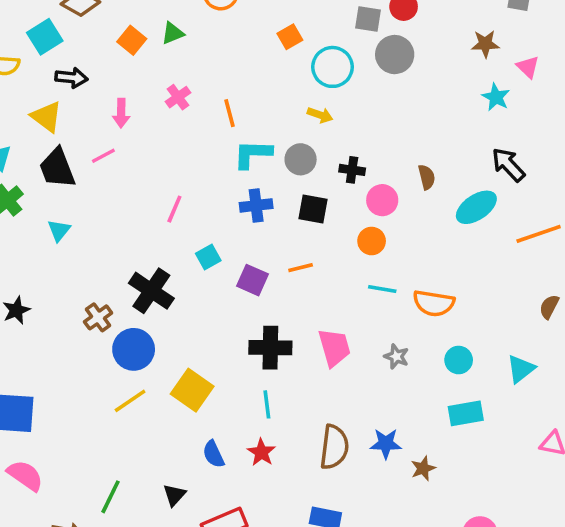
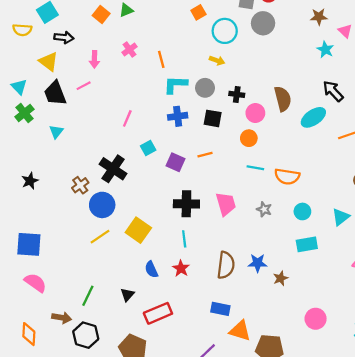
brown semicircle: (427, 177) -> (283, 99), size x1.6

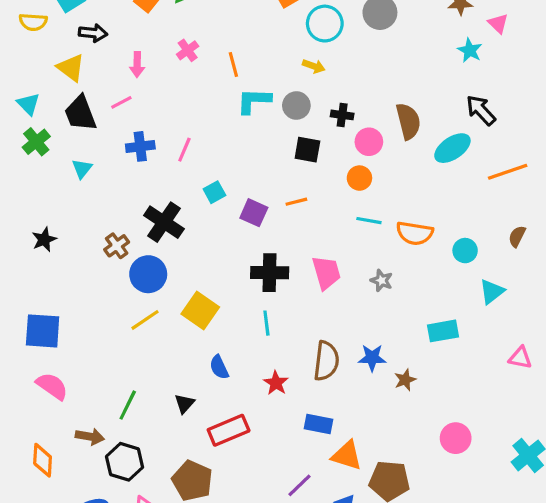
blue cross: (178, 116) -> (140, 146), moved
cyan circle: (302, 211) -> (465, 251), moved
red star: (181, 268) -> (276, 383), moved

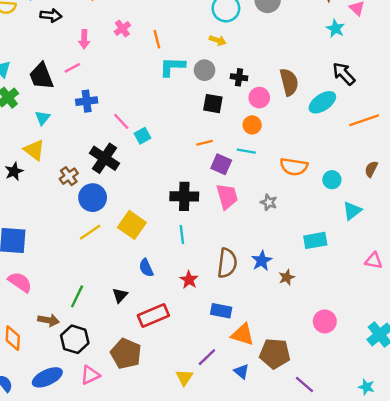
yellow triangle: (71, 68) -> (34, 150), moved
pink line: (184, 150) -> (121, 121), moved, turned -66
purple square: (254, 213) -> (221, 164), moved
cyan line: (369, 221) -> (246, 151), moved
blue star: (372, 358) -> (262, 261), turned -30

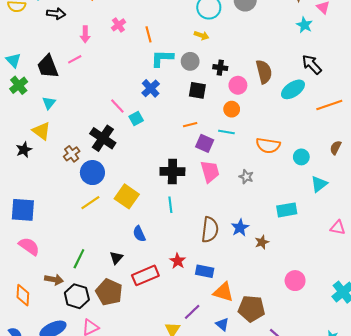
blue cross: (87, 101) -> (151, 88), moved, turned -36
red star: (189, 280) -> (178, 261), moved
brown pentagon: (126, 354) -> (109, 292), moved

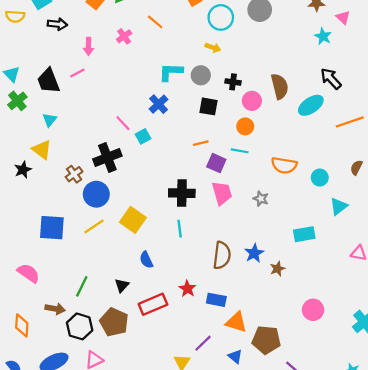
orange line: (149, 34) -> (155, 22), moved, turned -35
black cross: (103, 138) -> (107, 158), turned 35
blue square: (23, 210) -> (52, 228), moved

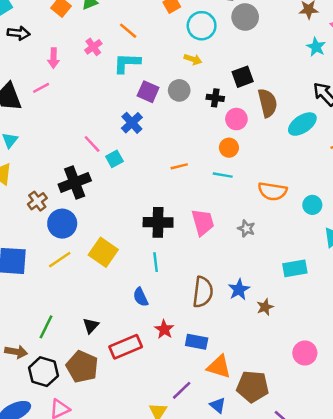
cyan L-shape: (171, 72) -> (127, 63), moved
black square: (209, 106) -> (243, 77), moved, turned -30
purple square: (216, 163) -> (148, 92), moved
blue semicircle: (146, 260) -> (141, 297), moved

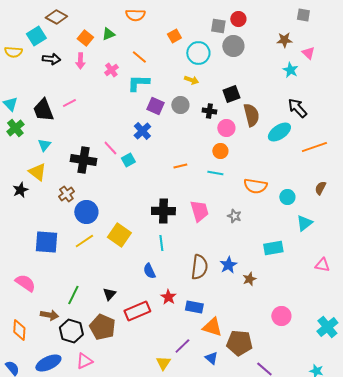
pink arrow: (53, 58) -> (80, 61), moved
black cross: (75, 183) -> (83, 160), moved, turned 30

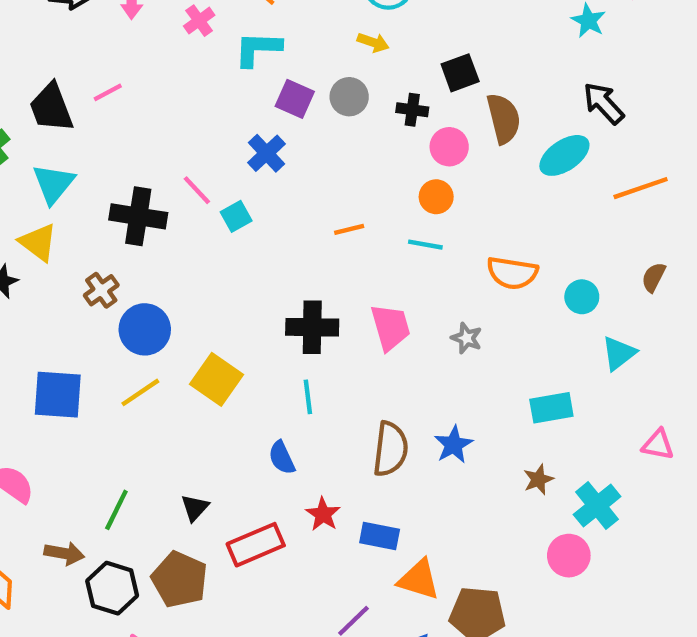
cyan triangle: (44, 145) -> (53, 184), size x1.5
brown star: (249, 279) -> (538, 479), moved
cyan cross: (327, 327) -> (597, 506), moved

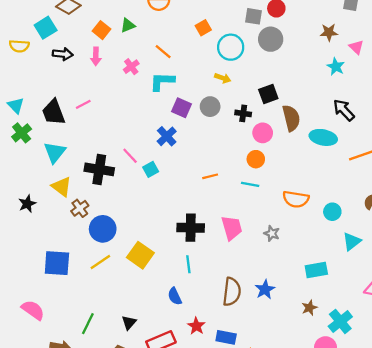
cyan ellipse: (564, 155) -> (323, 137), turned 45
yellow triangle: (38, 242) -> (62, 187), moved

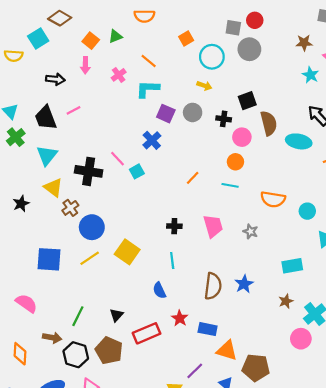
black arrow: (63, 54) -> (55, 79), moved
orange line: (210, 176) -> (193, 178), turned -32
black cross: (191, 228) -> (174, 226), size x0.6

